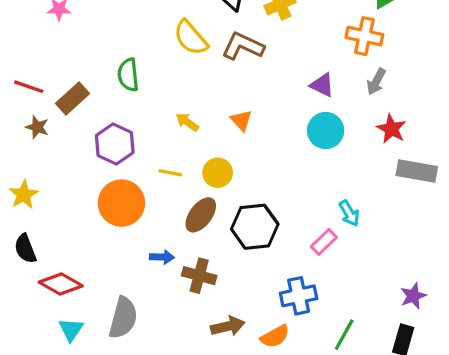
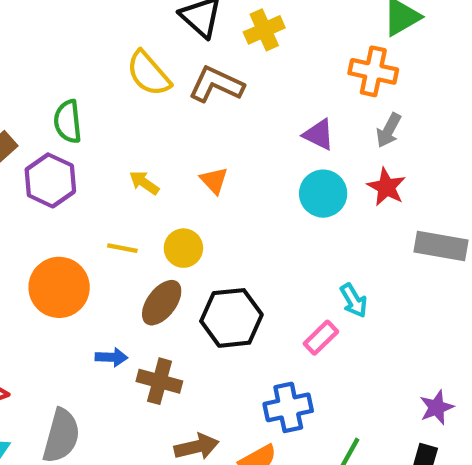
red star: (391, 129) -> (386, 187), moved
purple hexagon: (115, 144) -> (50, 180), moved

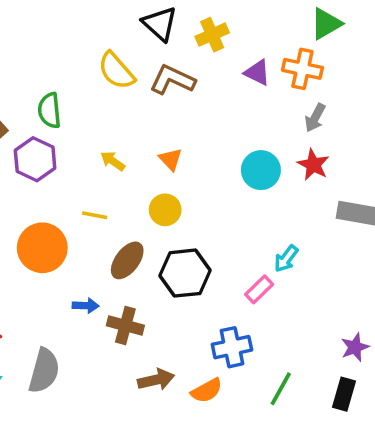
purple triangle: (319, 135) -> (257, 73), moved
yellow circle: (183, 248) -> (165, 210), moved
cyan arrow: (354, 300) -> (286, 259), turned 68

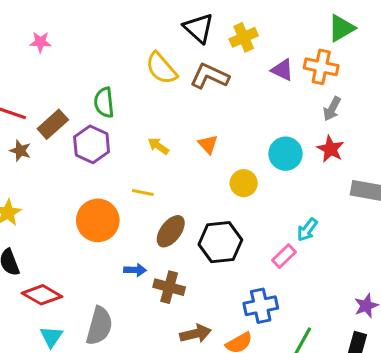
yellow circle: (165, 210) -> (244, 183), moved

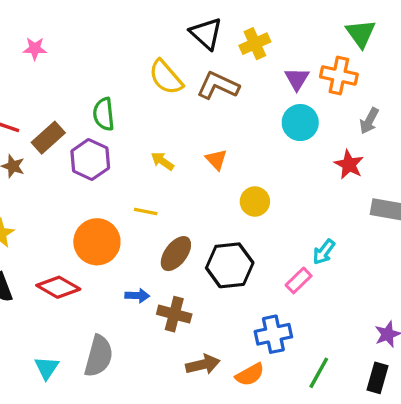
green triangle: (341, 28) -> (361, 33), turned -36
purple triangle: (282, 70) -> (297, 79), turned 35
gray arrow: (332, 109) -> (369, 121), moved
cyan circle: (286, 154) -> (300, 123), moved
red diamond: (42, 295) -> (58, 287), moved

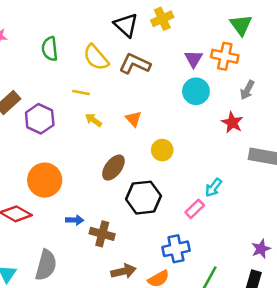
yellow cross: (255, 44) -> (162, 19), moved
green semicircle: (104, 114) -> (50, 49), moved
yellow line: (146, 212) -> (81, 93), moved
brown ellipse: (176, 254) -> (113, 168), moved

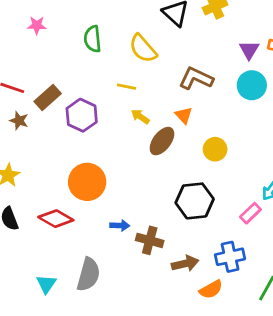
brown L-shape: (135, 64) -> (196, 78), moved
brown ellipse: (113, 168) -> (162, 141), moved
brown arrow: (123, 271) -> (185, 264), moved

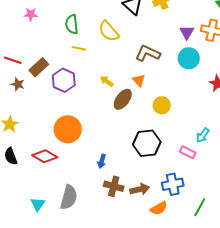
yellow line: (127, 87) -> (79, 48), moved
pink rectangle: (250, 213) -> (188, 152), turned 70
blue arrow: (120, 225) -> (102, 161), moved, turned 104
brown cross: (150, 240) -> (114, 186), moved

